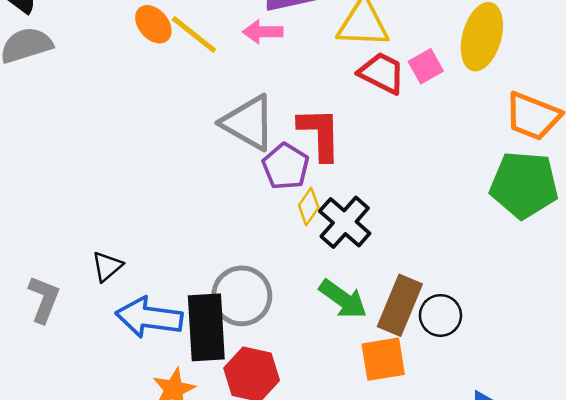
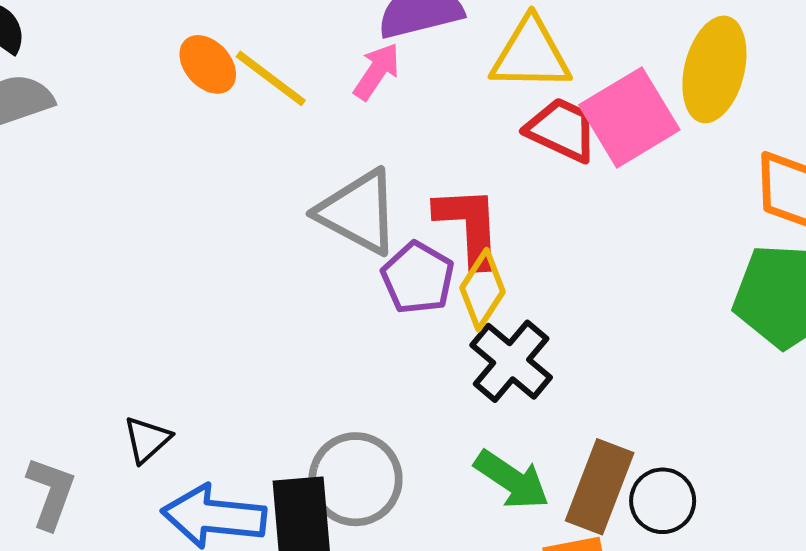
pink arrow: (263, 32) -> (377, 71), turned 126
pink square: (426, 66) -> (629, 117), size x1.8
yellow diamond: (309, 206) -> (483, 290), moved, size x1.4

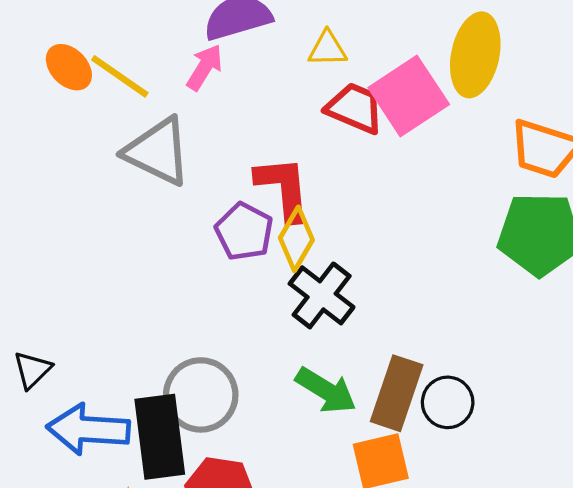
yellow triangle: (531, 54) -> (327, 49), size x0.6
gray triangle: (358, 212) -> (158, 152), moved

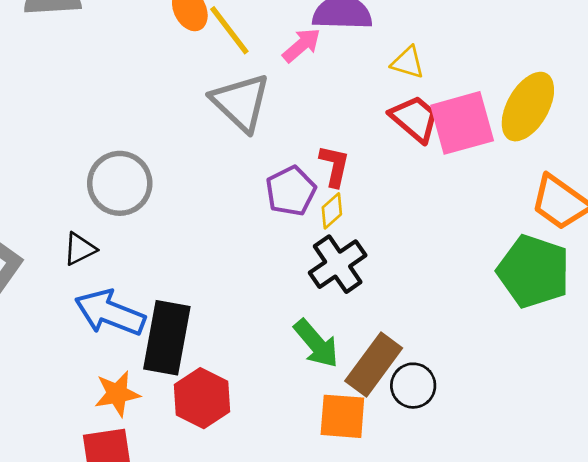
red L-shape: (283, 188) -> (334, 166), size x0.7
yellow diamond: (296, 239) -> (332, 211), size x0.7
gray circle: (201, 395) -> (120, 183), moved

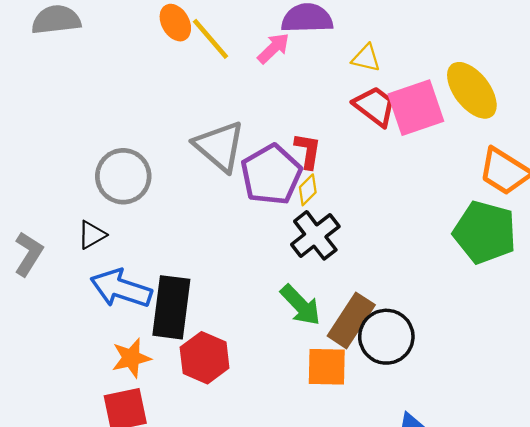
gray triangle: (241, 102) -> (219, 146), moved
yellow ellipse: (528, 107) -> (472, 90), turned -64
purple pentagon: (291, 191) -> (271, 175), size x1.4
black circle: (413, 386) -> (386, 337), size x1.4

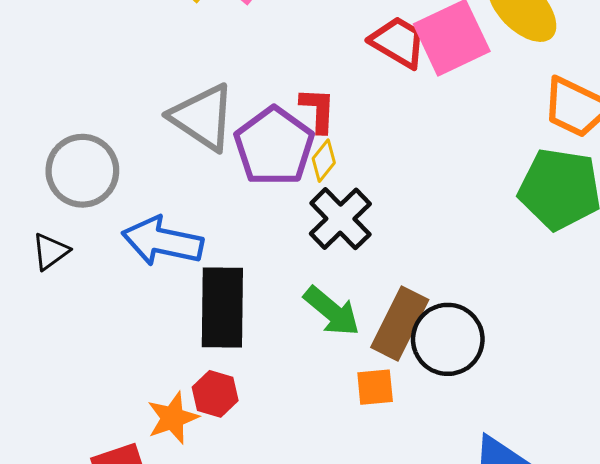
blue arrow: (121, 288) -> (162, 241), moved
black rectangle: (171, 307) -> (222, 308), moved
orange star: (131, 358) -> (173, 418), moved
red hexagon: (205, 358) -> (215, 394), size x0.7
orange square: (327, 367) -> (375, 387), size x0.7

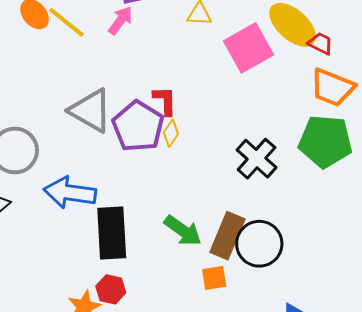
red trapezoid: (398, 42) -> (320, 43), moved, size x0.7
black cross: (340, 219) -> (257, 159), moved

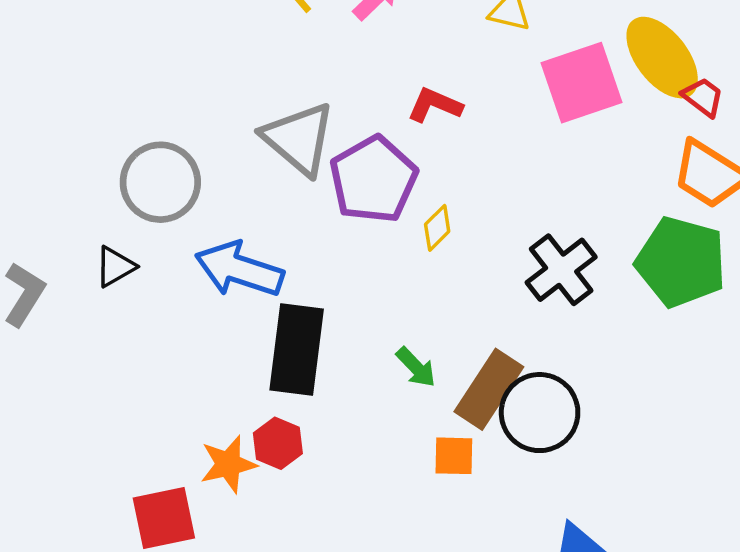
red L-shape: (165, 101) -> (435, 105), moved, turned -76
yellow diamond: (171, 133) -> (437, 228), moved
green arrow: (183, 231) -> (416, 367), size x0.7

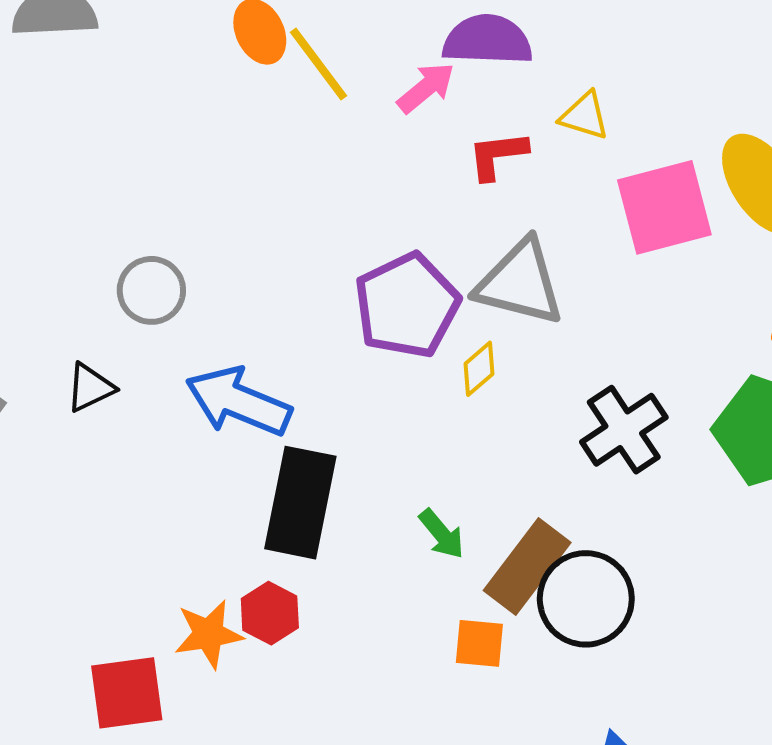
red L-shape: (435, 105) -> (497, 155), moved, turned -34
gray triangle: (299, 139) -> (520, 283), moved, turned -30
gray circle: (160, 182) -> (151, 290), size x0.7

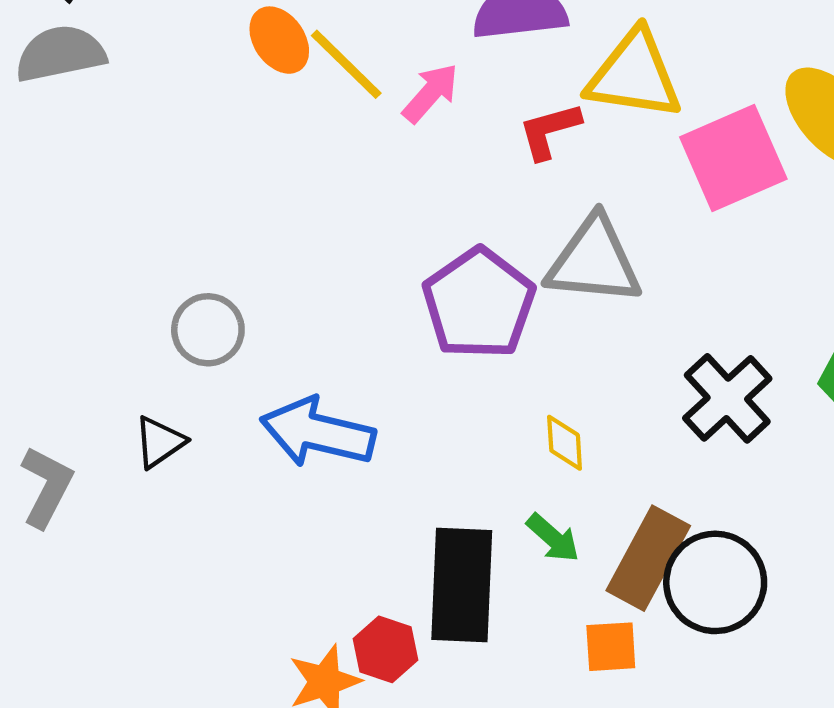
pink arrow: (426, 88) -> (431, 93), moved
yellow triangle: (584, 116) -> (634, 75), size x1.8
yellow diamond: (479, 369) -> (565, 443), moved, turned -44
black rectangle: (300, 503) -> (462, 585), moved

